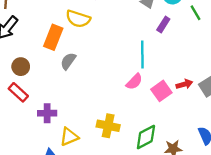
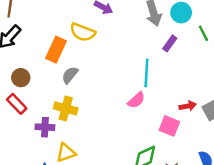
pink square: (161, 91) -> (169, 126), moved, turned -36
yellow cross: (108, 126) -> (66, 108), moved

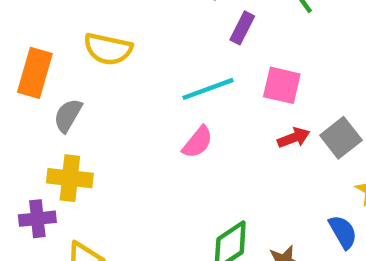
yellow semicircle: (83, 32) -> (108, 49), moved
cyan line: (146, 73) -> (208, 89), turned 76
pink square: (169, 126) -> (282, 85), moved

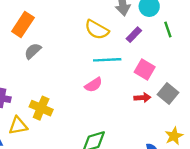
yellow semicircle: (108, 49) -> (97, 30), moved
gray square: (341, 138) -> (168, 94), moved, turned -30
yellow cross: (70, 178) -> (41, 108), moved

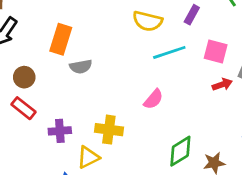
gray semicircle: (33, 51) -> (81, 67), turned -132
pink semicircle: (94, 85) -> (153, 99), moved

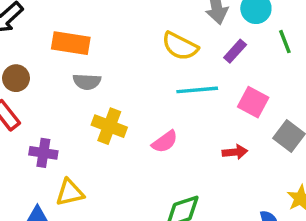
orange rectangle: (61, 39) -> (71, 43), turned 68
red arrow: (222, 84) -> (235, 152), moved
yellow cross: (109, 130) -> (109, 126), moved

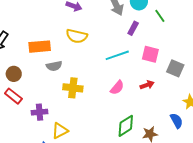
yellow semicircle: (180, 46) -> (77, 36), moved
pink semicircle: (165, 142) -> (117, 88), moved

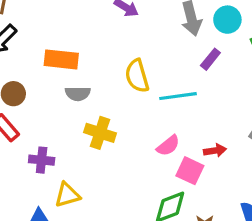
yellow semicircle: (77, 36) -> (137, 76), moved, turned 50
pink square: (150, 54) -> (190, 171), moved

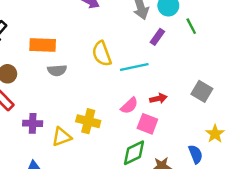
yellow cross: (100, 133) -> (88, 121), moved
red arrow: (215, 151) -> (158, 98), moved
yellow triangle: (67, 195) -> (62, 137), moved

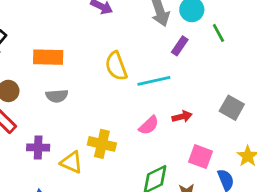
gray semicircle: (57, 70) -> (57, 96), moved
pink square: (147, 124) -> (201, 157), moved
yellow triangle: (62, 137) -> (72, 162), turned 45

